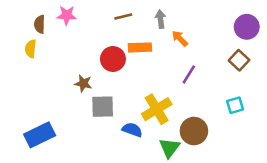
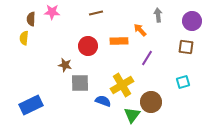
gray arrow: (161, 19) -> (158, 15), moved
orange rectangle: (140, 47) -> (119, 41), moved
brown square: (239, 60) -> (186, 47), turned -35

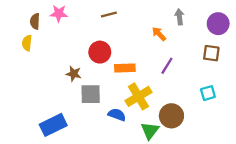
orange rectangle: (119, 41) -> (125, 68), moved
blue rectangle: (31, 105) -> (53, 125), moved

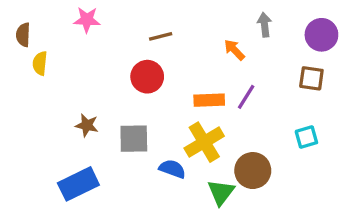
brown line: (109, 15) -> (161, 36), moved
brown semicircle: (35, 21) -> (23, 35), moved
orange rectangle: (125, 68) -> (209, 100), moved
brown star: (74, 74) -> (87, 125), moved

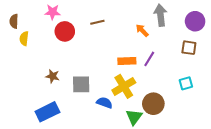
gray arrow: (265, 25) -> (160, 15), size x1.5
red circle: (147, 77) -> (65, 31), moved

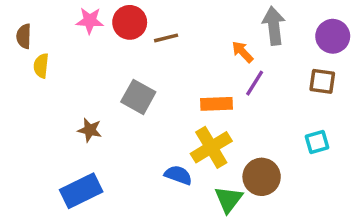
red circle: (65, 31) -> (130, 22), moved
purple line: (149, 59) -> (255, 83), moved
gray square: (81, 84) -> (138, 97), moved, turned 30

